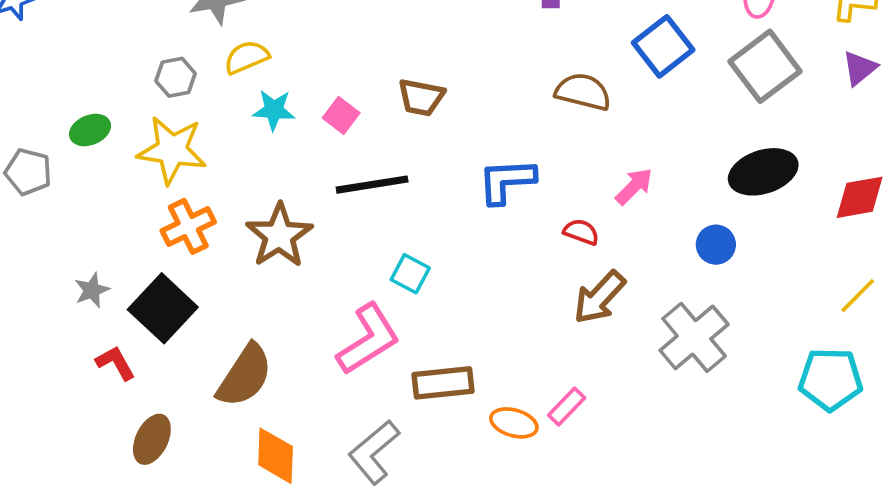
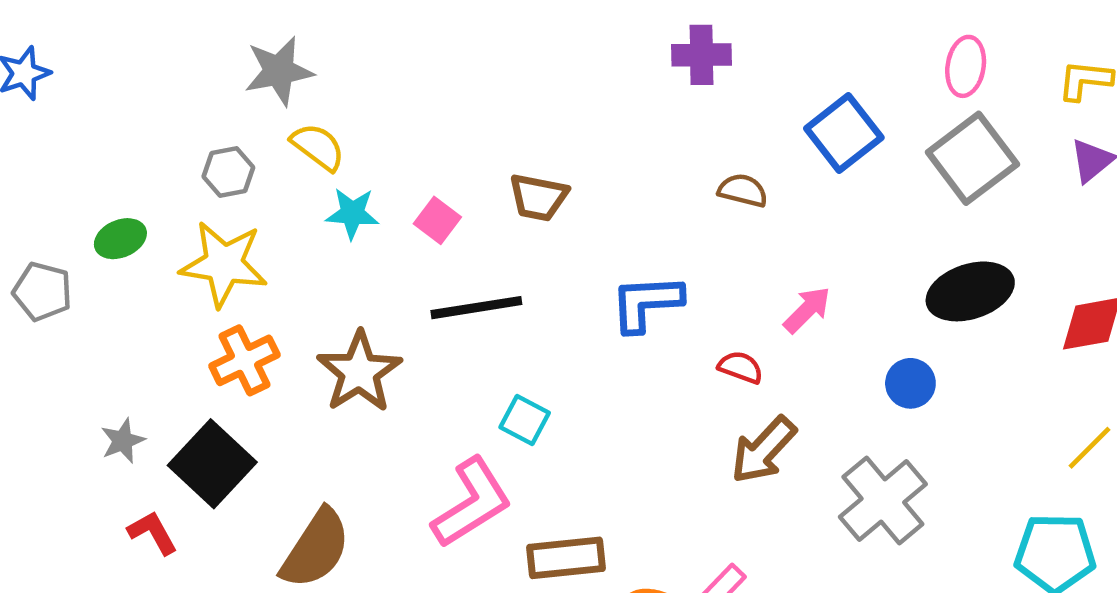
yellow semicircle: (246, 57) -> (318, 147), turned 60
brown semicircle: (583, 92) -> (743, 190), size x0.7

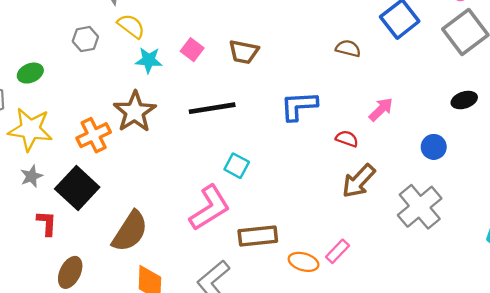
pink square: (437, 220) -> (192, 50), moved
yellow star: (224, 264) -> (30, 129), moved
black ellipse: (970, 291) -> (464, 100), size x0.6
brown star: (359, 372) -> (135, 112), moved
red L-shape: (153, 533) -> (47, 223), turned 32

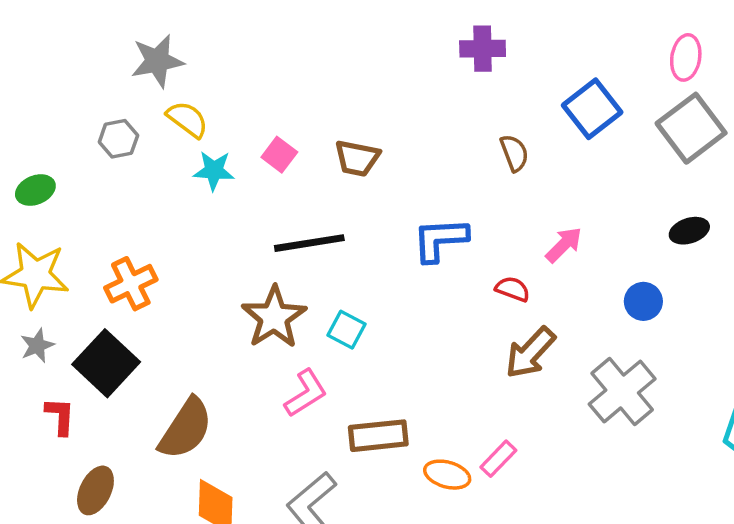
brown semicircle: (348, 48) -> (514, 153), turned 55
brown star: (135, 112) -> (274, 317), moved
pink L-shape: (210, 208) -> (306, 393), size x0.7

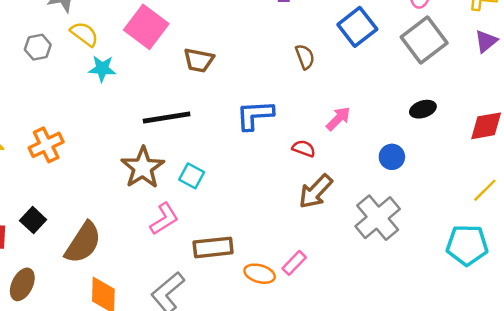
pink square: (279, 155) -> (146, 27), moved, size x1.8
black square: (106, 363) -> (33, 220), moved, size x0.6

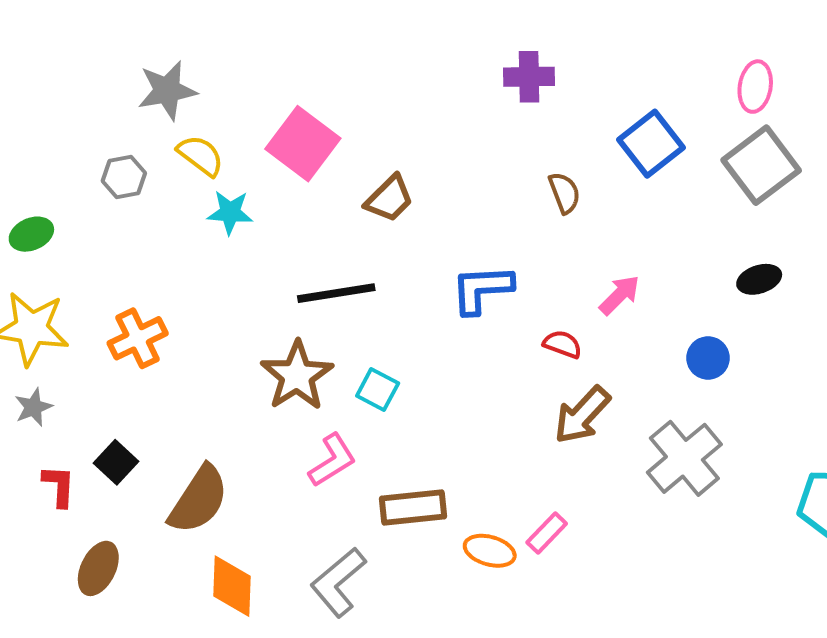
brown trapezoid: (199, 60) -> (389, 199), turned -56

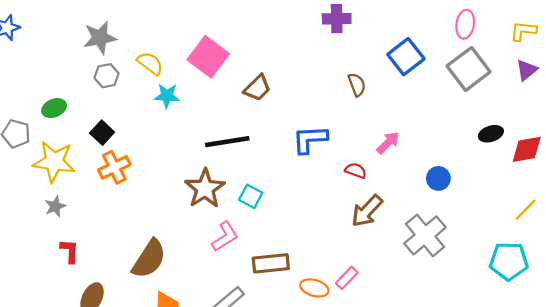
gray star: (167, 90) -> (100, 38), moved
black ellipse: (759, 279) -> (491, 134), moved
black square: (116, 462) -> (102, 133), moved

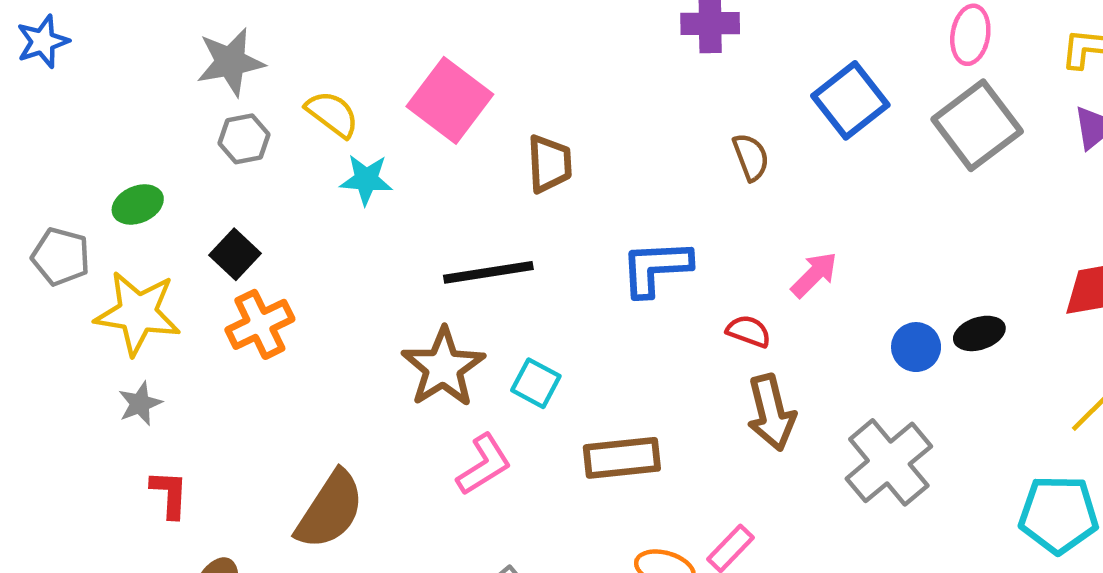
brown trapezoid: (257, 88) -> (549, 164), turned -48
black ellipse: (491, 134) -> (979, 333), moved
brown arrow: (367, 211) -> (771, 413), turned -57
brown rectangle: (271, 263) -> (622, 458), moved

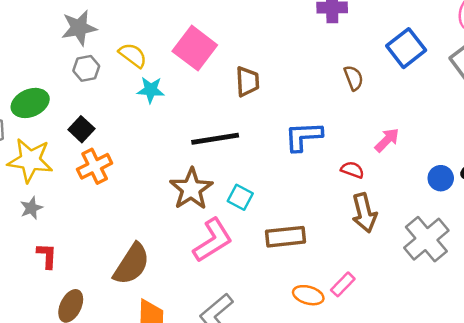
green ellipse: (138, 204) -> (30, 103), size x1.4
pink L-shape: (484, 465) -> (213, 240), size x1.4

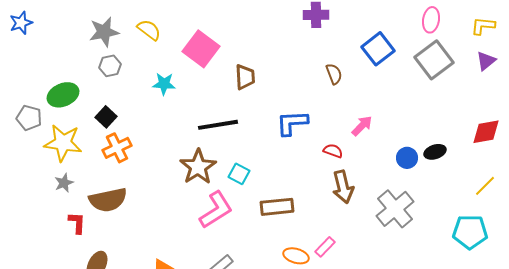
yellow semicircle: (133, 55) -> (149, 30), moved
brown semicircle: (132, 264) -> (108, 200), moved, turned 45

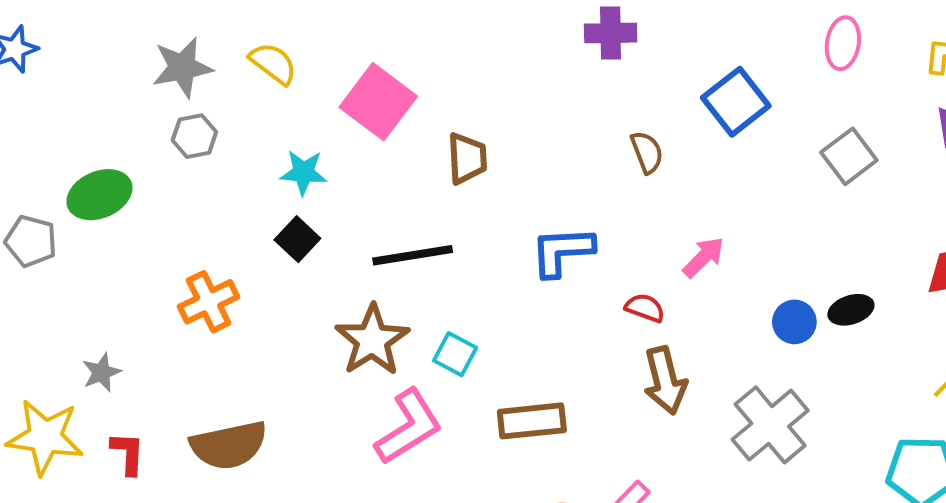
gray square: (434, 60) -> (849, 156), moved, size x0.7
black square: (106, 117) -> (297, 239), moved
yellow star: (63, 143) -> (45, 437), moved
brown semicircle: (108, 200) -> (229, 445), moved

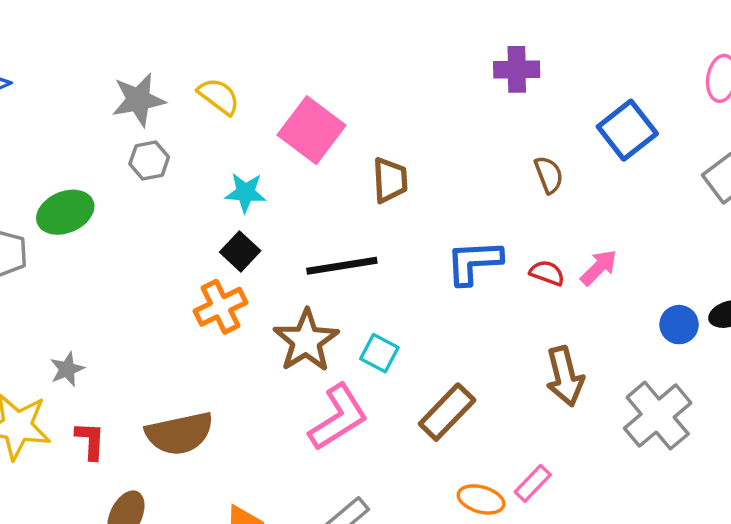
orange cross: (209, 302) -> (220, 307), moved
red semicircle: (645, 308) -> (547, 273), moved
brown rectangle: (532, 421) -> (447, 412), turned -40

